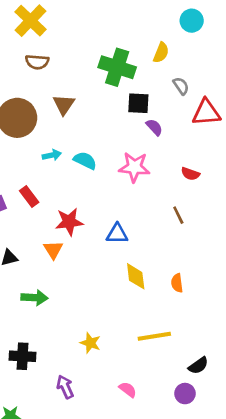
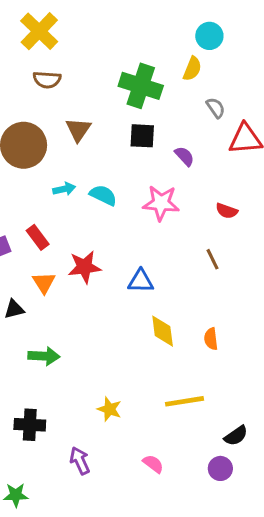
cyan circle: (192, 21) -> (209, 36), moved
black square: (138, 103) -> (142, 136), moved
orange triangle: (53, 250) -> (44, 283), moved

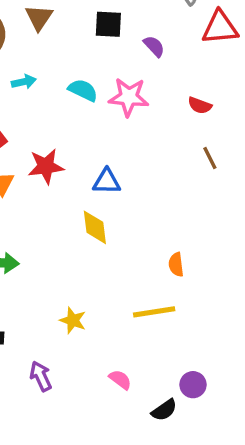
cyan semicircle: (103, 195) -> (83, 90), moved
brown line: (213, 259) -> (210, 158), moved
yellow diamond: (163, 331) -> (95, 227), moved
orange semicircle: (211, 339) -> (176, 265), moved
black semicircle: (236, 436) -> (164, 410), moved

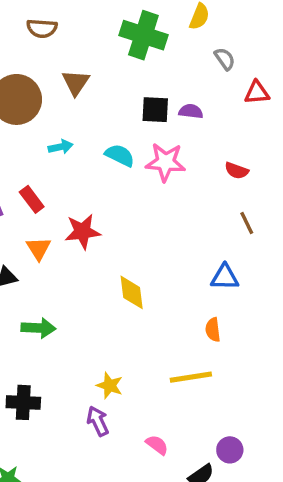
black square: (108, 24) -> (155, 110), moved
red triangle: (220, 28) -> (257, 93), size x0.7
purple semicircle: (154, 46) -> (191, 111), turned -40
blue triangle: (107, 182) -> (225, 277), moved
purple arrow: (41, 376) -> (98, 421), moved

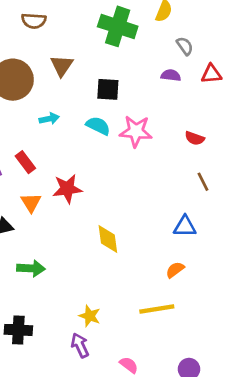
black square: (155, 110) -> (108, 89), moved
purple semicircle: (191, 111) -> (171, 75), moved
orange semicircle: (213, 330) -> (175, 270), turned 60

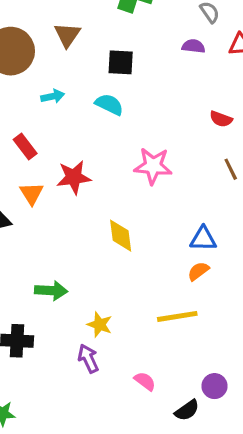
pink star: (136, 131) -> (153, 166), moved
blue triangle: (185, 226) -> (203, 239), moved
green arrow: (31, 268) -> (51, 291), moved

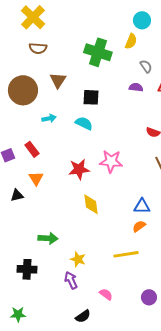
red star: (74, 177) -> (79, 169), moved
black semicircle: (187, 410) -> (83, 316), moved

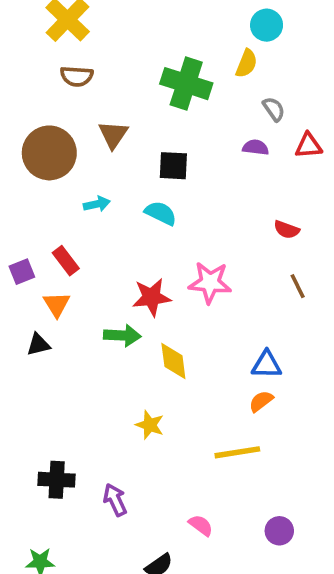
orange triangle: (36, 178) -> (57, 304), moved
green arrow: (48, 238) -> (122, 335), moved
yellow star: (78, 259) -> (150, 425), moved
purple arrow: (71, 280) -> (115, 500), moved

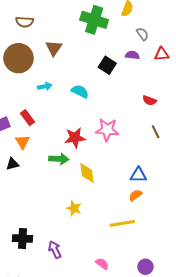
brown semicircle: (77, 76) -> (25, 22), moved
black square: (173, 166) -> (107, 65), moved, turned 30

